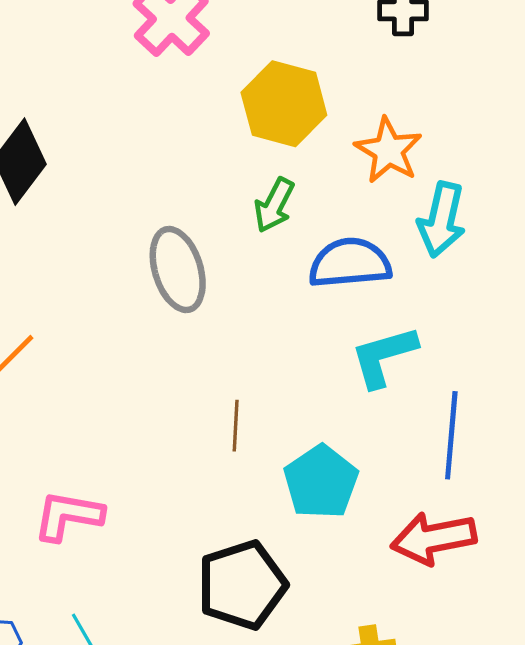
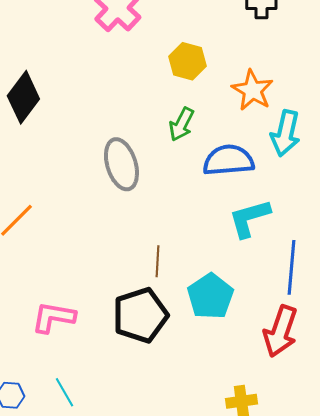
yellow hexagon: (284, 104) -> (187, 61), size x0.7
red arrow: (434, 538) -> (280, 331), turned -60
black pentagon: (242, 585) -> (140, 315), moved

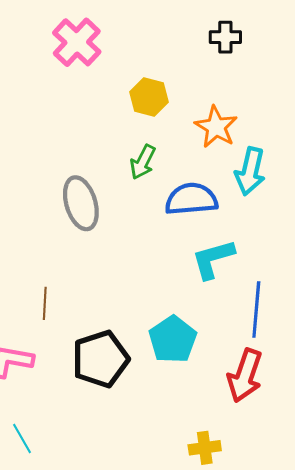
brown line: (157, 261) -> (45, 303), moved

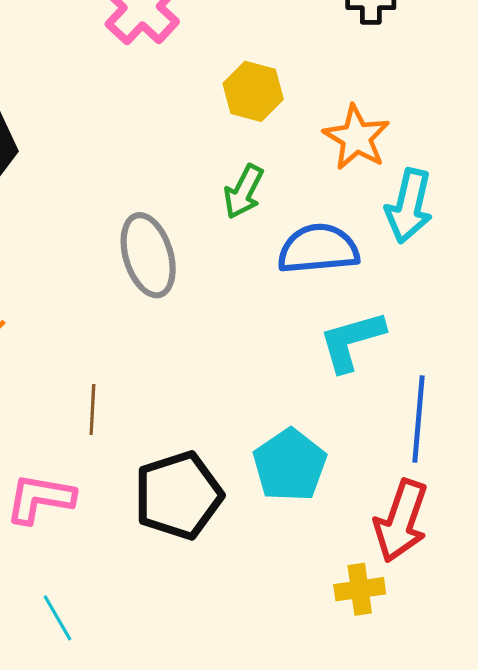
yellow cross: (205, 448) -> (360, 589), moved

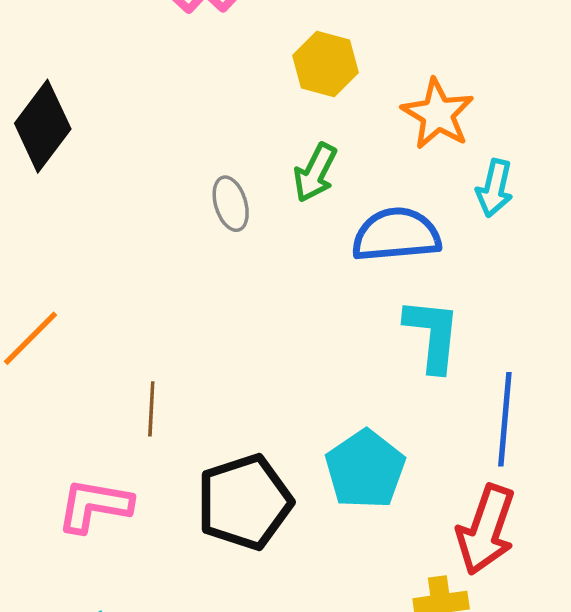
cyan arrow: (409, 206) -> (495, 188), size x0.7
gray ellipse: (148, 255) -> (231, 204), moved, size x0.6
cyan L-shape: (352, 341) -> (432, 335), turned 112

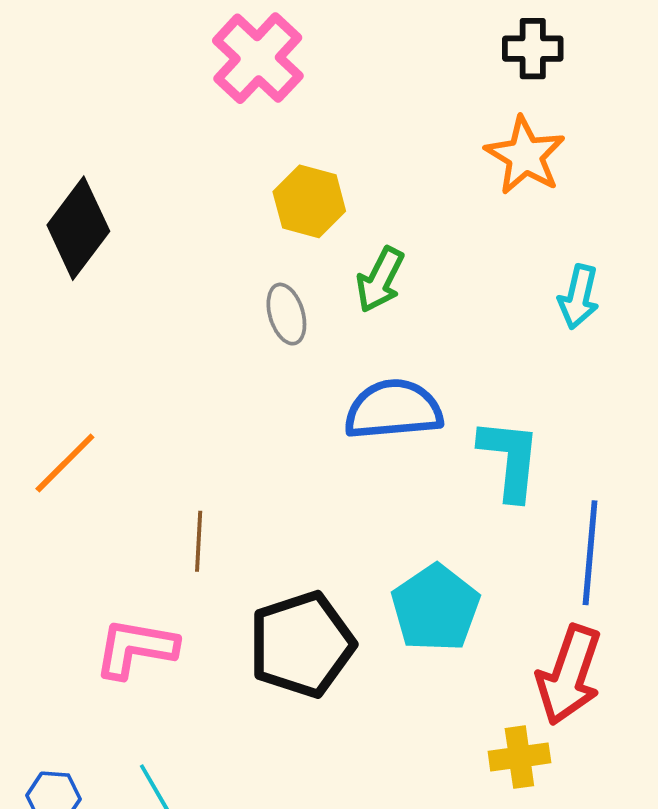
yellow hexagon: (326, 64) -> (309, 201), moved
orange star: (438, 114) -> (525, 156), moved
blue semicircle: (396, 235) -> (393, 410), moved

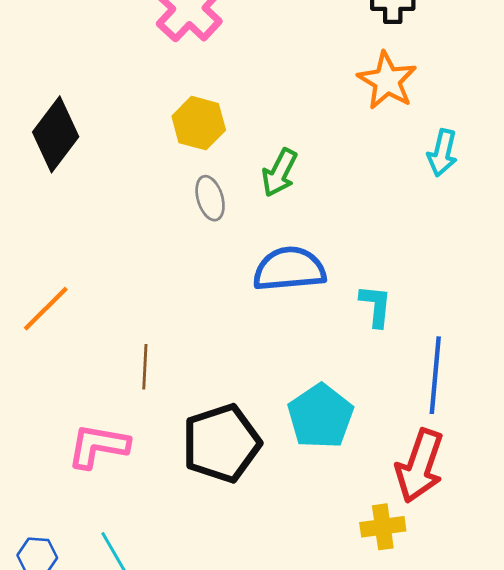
yellow hexagon: (309, 201) -> (199, 123), moved
cyan arrow: (579, 297) -> (442, 153), moved
cyan L-shape: (510, 459) -> (376, 306), size x0.7

